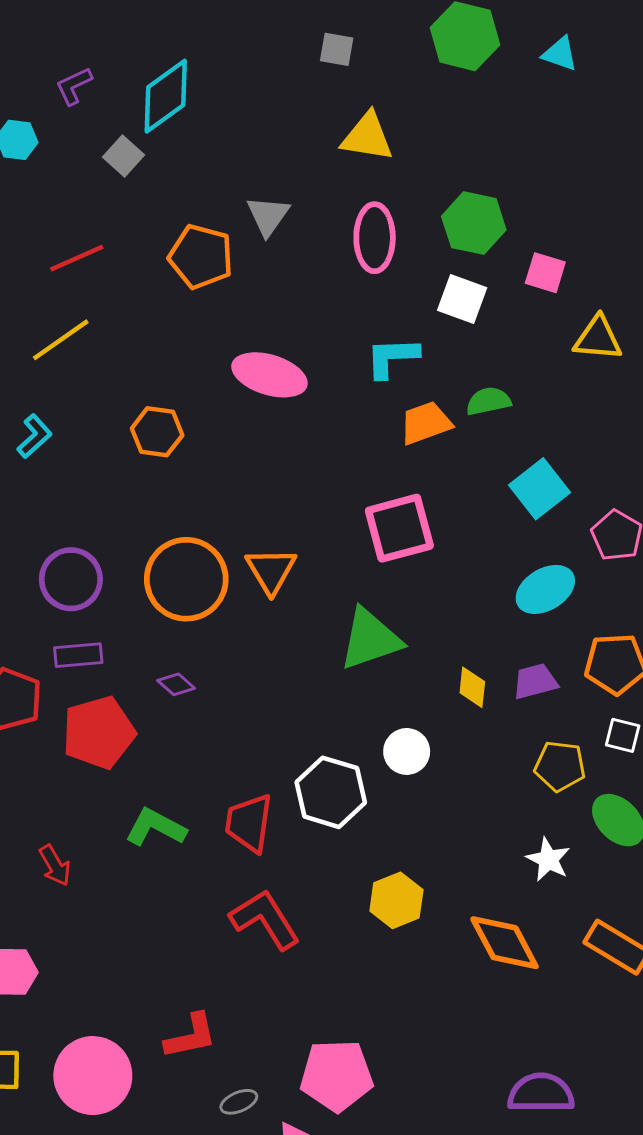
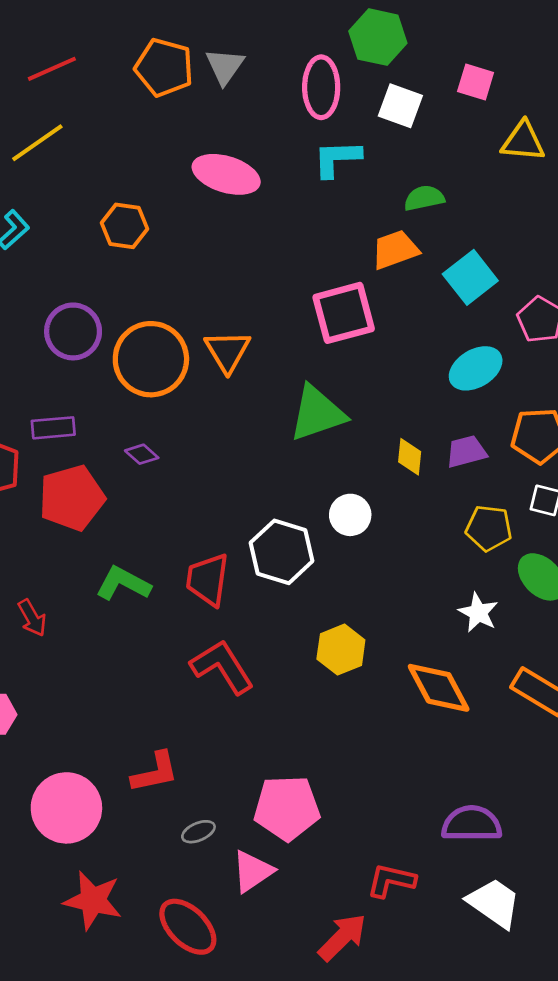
gray triangle: (268, 216) -> (225, 66), moved
green hexagon: (474, 223) -> (378, 37), moved
pink ellipse: (375, 238) -> (321, 87), moved
orange trapezoid: (426, 423) -> (395, 250), moved
purple circle: (71, 579) -> (73, 331), moved

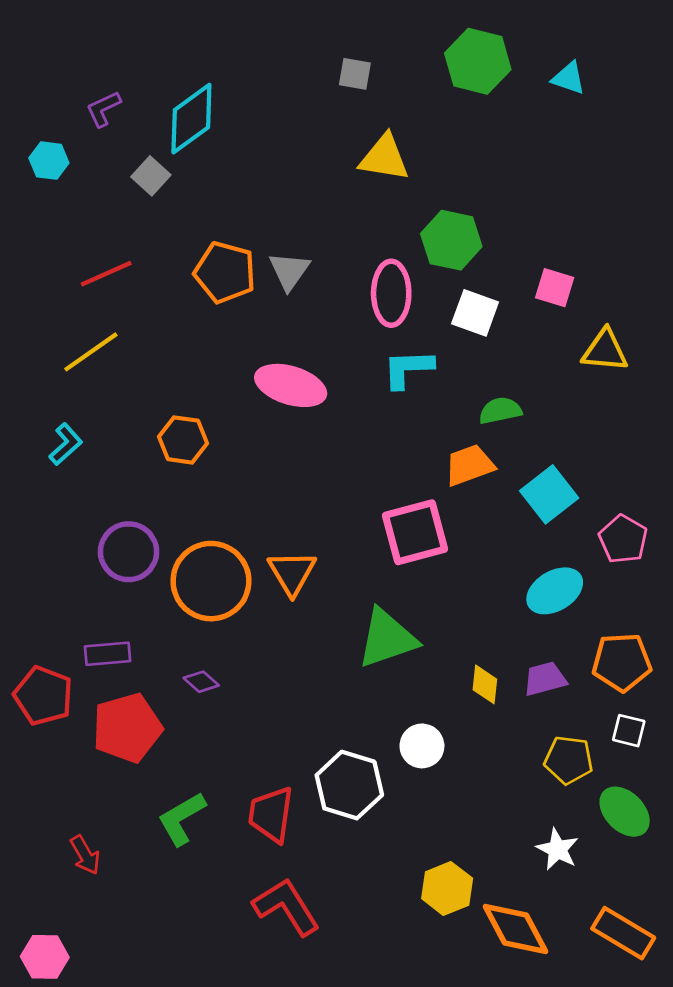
green L-shape: (123, 584) -> (182, 819), turned -58
yellow hexagon: (341, 650) -> (447, 888), moved

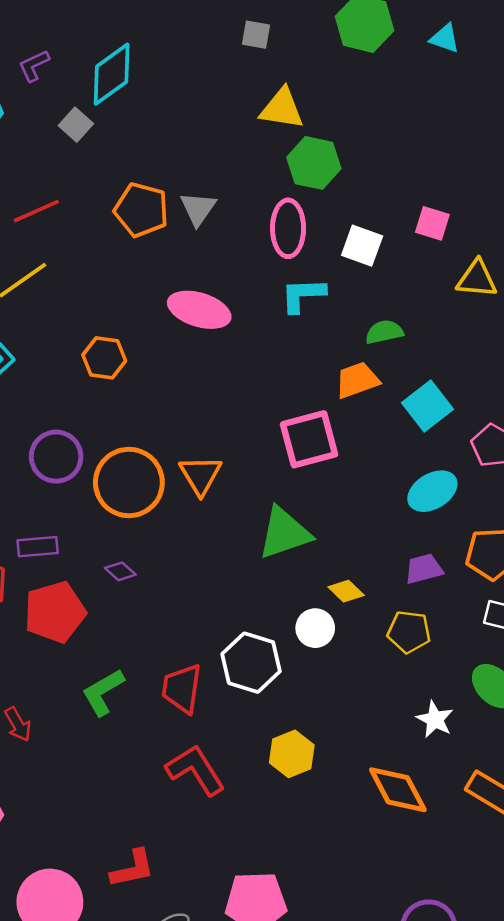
green hexagon: (451, 240) -> (314, 163), moved
yellow diamond: (485, 684) -> (346, 591), moved, turned -52
yellow pentagon: (569, 760) -> (409, 632), moved
yellow hexagon: (447, 888) -> (292, 754), moved

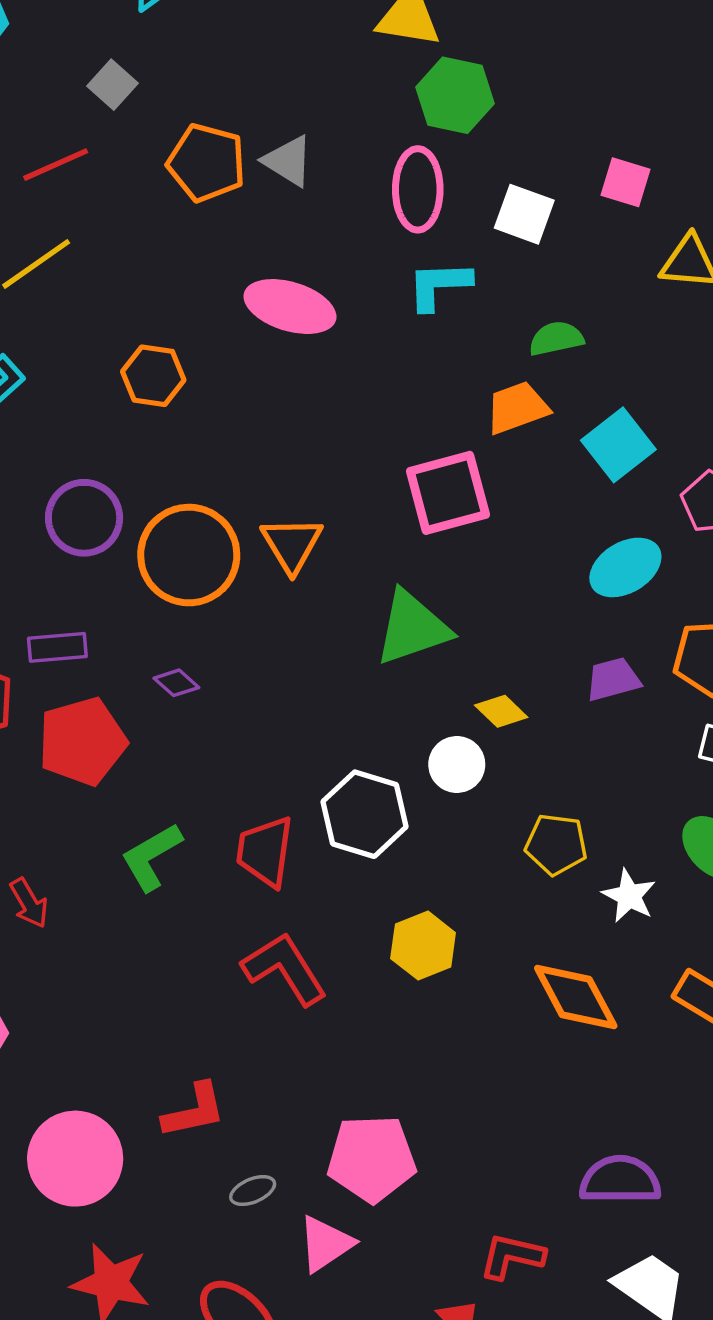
gray square: (76, 125) -> (112, 85), moved
gray triangle: (198, 209) -> (288, 161), turned -33
yellow pentagon: (409, 632) -> (556, 844), moved

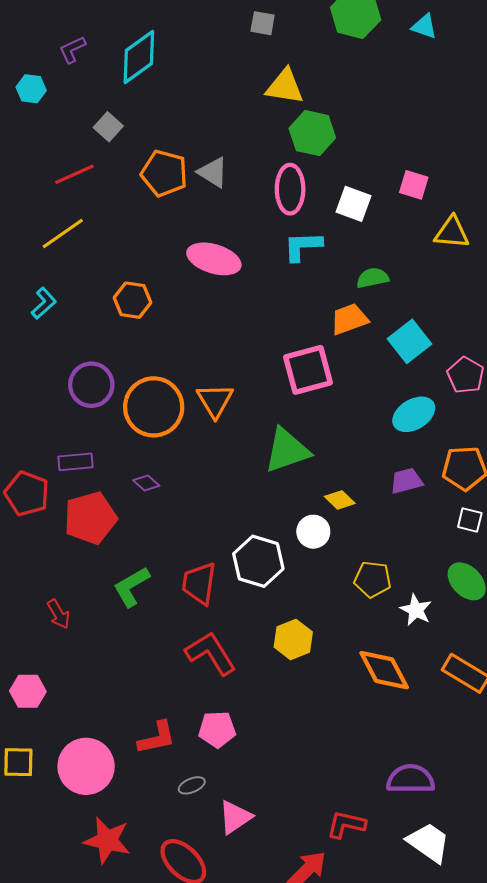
pink pentagon: (372, 1159) -> (217, 729), moved, size x0.7

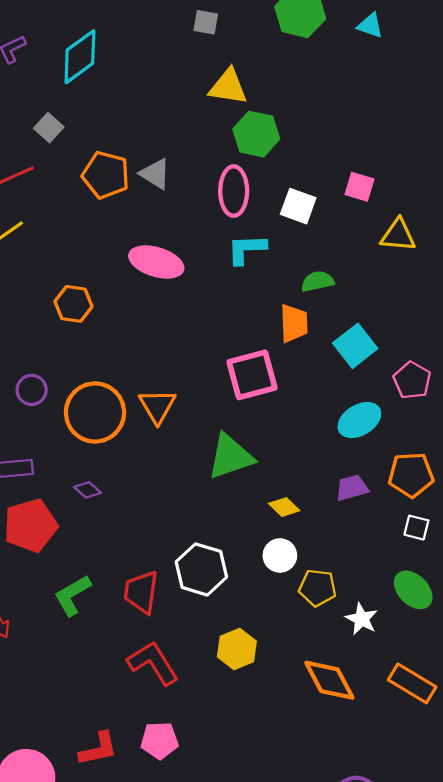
orange trapezoid: (349, 319) -> (294, 323), turned 108
purple circle: (91, 385) -> (32, 390), size x0.7
white circle: (313, 532) -> (280, 555), moved

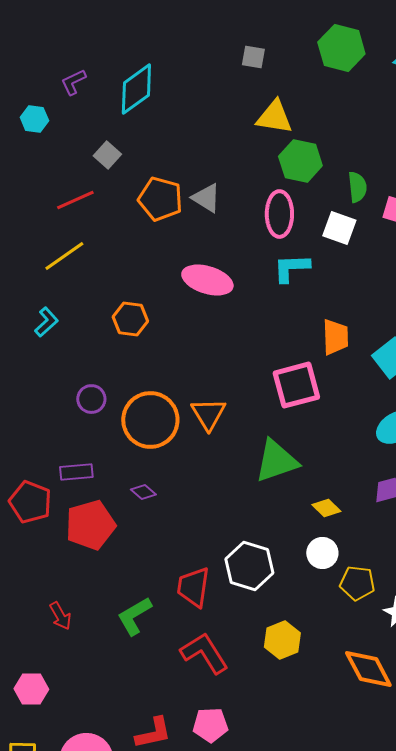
green semicircle: (318, 281) -> (357, 187), moved, turned 96
green L-shape: (72, 595) -> (134, 616), moved

